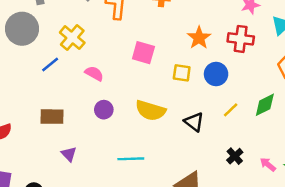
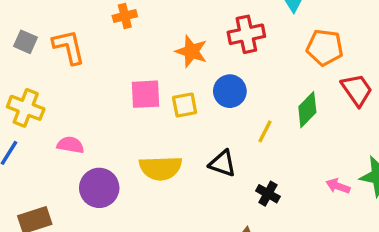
pink square: (143, 53) -> (146, 94), moved
purple circle: (104, 110) -> (99, 188), size x1.5
black cross: (235, 156) -> (268, 194), moved

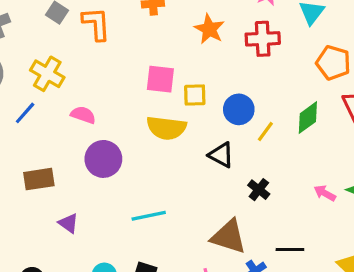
orange star: (191, 51) -> (209, 29), moved
blue circle: (230, 91) -> (239, 109), moved
yellow semicircle: (161, 168) -> (166, 128), moved

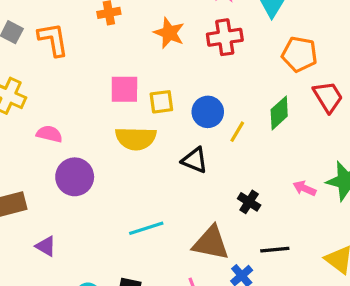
black cross: (259, 190) -> (249, 202), moved
cyan line: (149, 216) -> (146, 228), moved

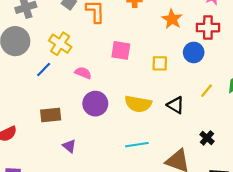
pink square: (124, 89) -> (121, 50), moved
blue circle: (208, 112) -> (194, 52), moved
yellow semicircle: (136, 138) -> (138, 104), moved

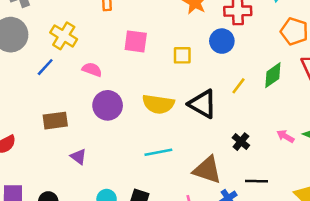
black triangle: (176, 105) -> (203, 104), size x1.4

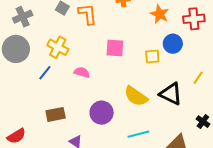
blue circle: (222, 41) -> (173, 44), moved
yellow semicircle: (158, 104) -> (136, 96), turned 30
purple circle: (108, 105) -> (102, 113), moved

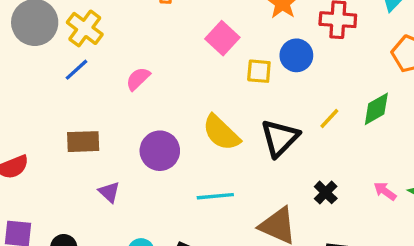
yellow cross: (58, 47) -> (85, 28), moved
pink square: (115, 48) -> (222, 38), moved, turned 30
pink semicircle: (82, 72) -> (138, 79), turned -70
black triangle: (171, 94) -> (280, 138), turned 40

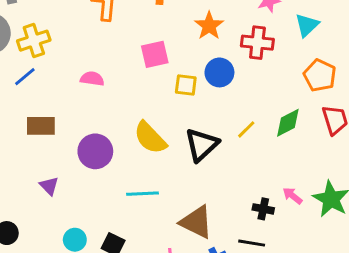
yellow cross: (85, 28) -> (34, 41), turned 32
pink square: (222, 38) -> (155, 54), turned 32
pink semicircle: (138, 79) -> (92, 79), moved, turned 50
brown rectangle: (83, 142) -> (41, 126), moved
black cross: (326, 192) -> (263, 209), moved, turned -36

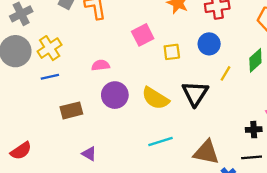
blue circle: (219, 72) -> (209, 44), moved
blue line: (25, 77) -> (50, 77), turned 42
purple circle: (95, 151) -> (115, 95), moved

